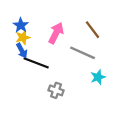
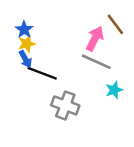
brown line: (92, 30) -> (115, 24), moved
pink arrow: (56, 33) -> (95, 39), moved
gray cross: (56, 90) -> (65, 105), size x1.5

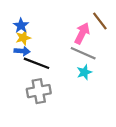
blue arrow: (25, 59) -> (22, 51), turned -56
cyan star: (114, 90) -> (84, 72), moved
gray cross: (65, 105) -> (39, 91), moved, turned -30

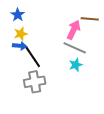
brown line: (100, 21) -> (90, 19), turned -48
blue star: (21, 25) -> (18, 15), moved
black line: (36, 63) -> (33, 57), turned 35

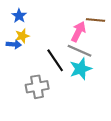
blue arrow: (20, 46) -> (14, 44), moved
black line: (33, 57) -> (55, 60), moved
cyan star: (76, 65) -> (81, 69), size x1.5

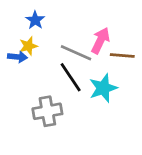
blue star: (19, 16) -> (35, 20), moved
brown line: (95, 20) -> (122, 55), moved
gray line: (80, 51) -> (76, 53), moved

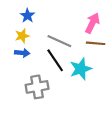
pink arrow: (100, 41) -> (92, 23), moved
blue arrow: (17, 57) -> (22, 53), moved

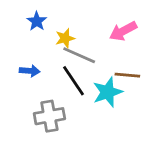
pink arrow: (92, 23) -> (123, 31), turned -144
yellow star: (22, 36) -> (65, 38), moved
brown line: (96, 43) -> (127, 75), moved

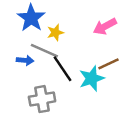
blue star: (37, 21) -> (31, 18), size x1.6
gray line: (79, 55) -> (44, 51), moved
brown line: (127, 75) -> (109, 64), turned -30

